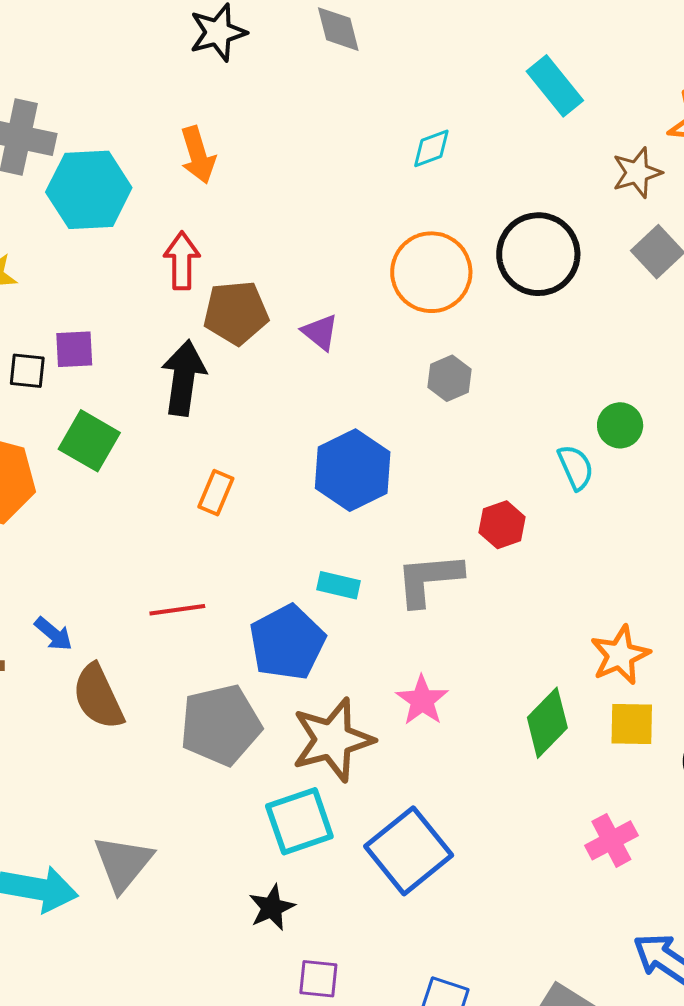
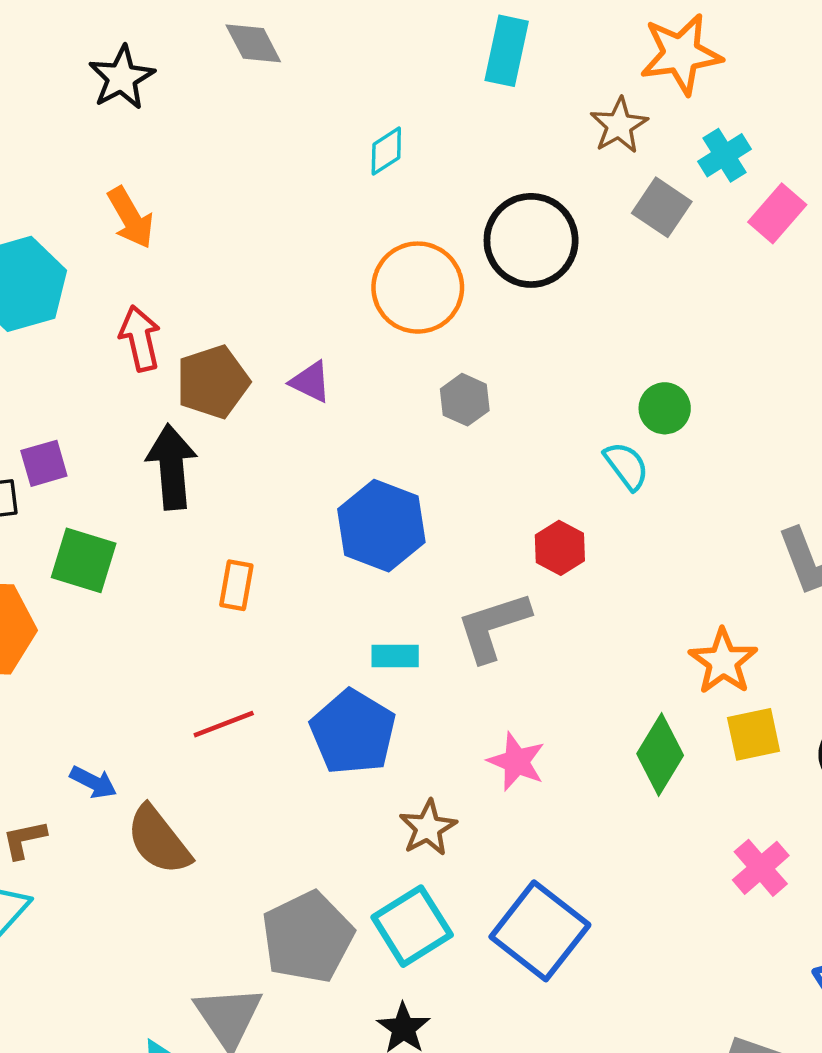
cyan rectangle: (555, 86) -> (507, 51), turned 64
gray pentagon: (221, 725) -> (307, 937), moved
brown star: (333, 740) -> (428, 828), size x0.6

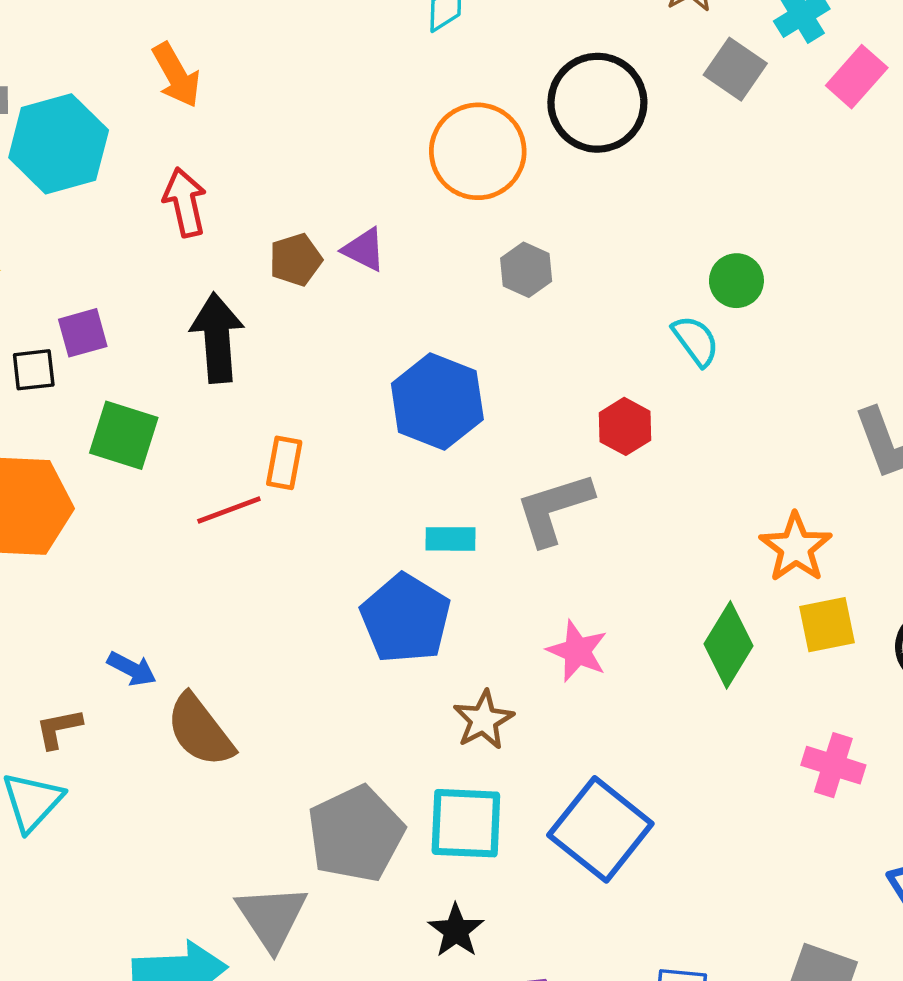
brown pentagon: (213, 382) -> (296, 260), moved, size x0.7
red line: (224, 724) -> (229, 510), moved
pink cross: (761, 868) -> (833, 765), turned -32
cyan square: (412, 926) -> (466, 823), turned 34

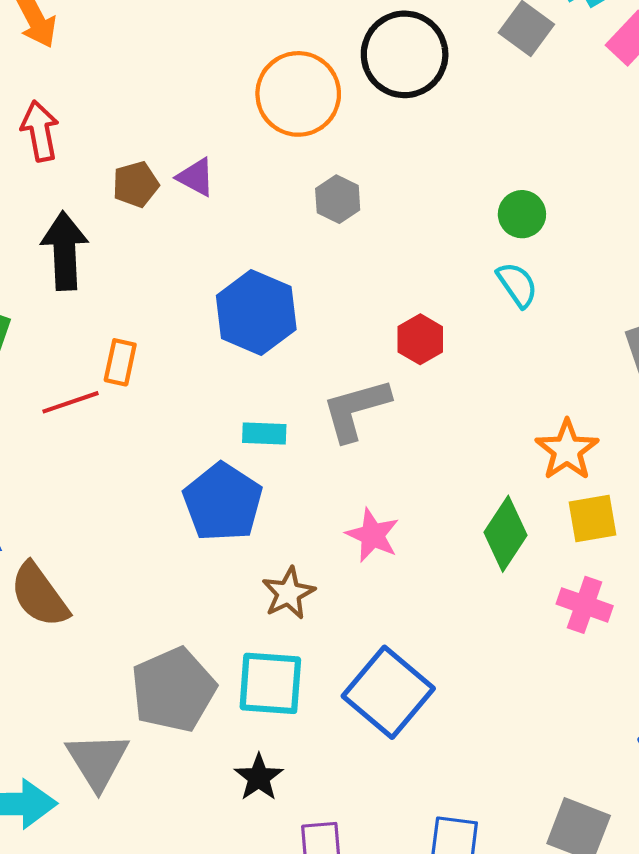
cyan semicircle: (696, 341) -> (517, 285), moved
pink cross: (833, 765) -> (585, 605), moved

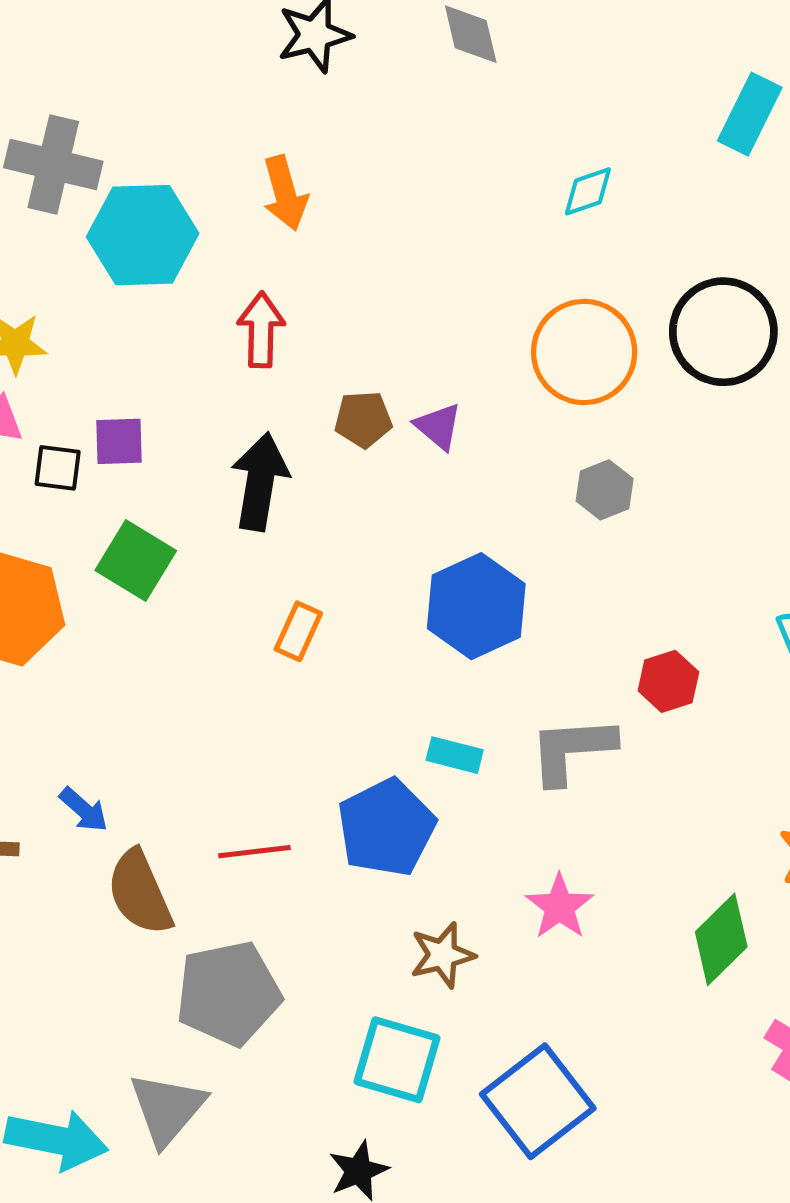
red line: (70, 402) -> (254, 852), moved
gray pentagon: (173, 690) -> (229, 993), moved

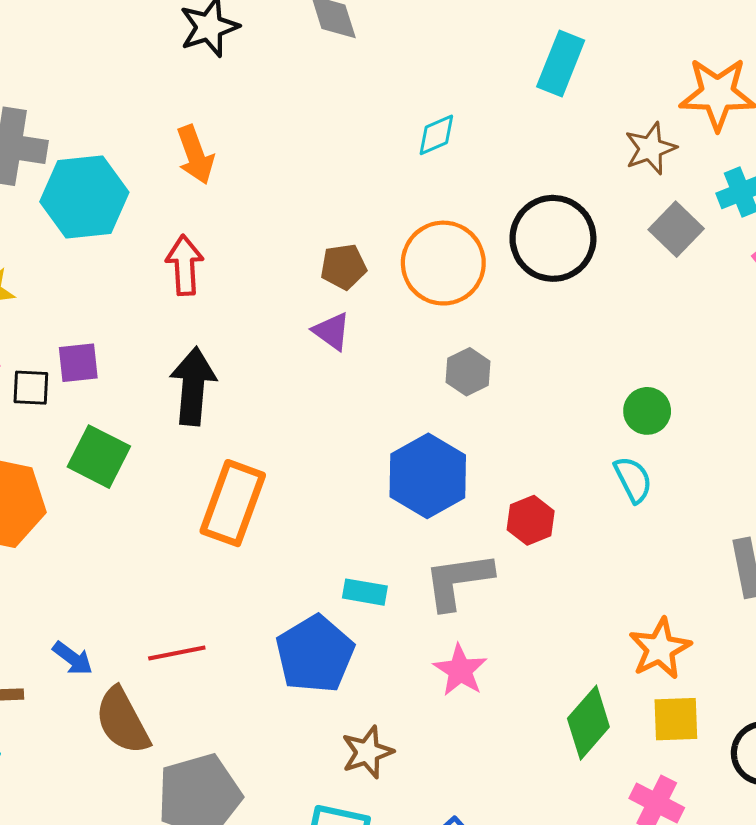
brown pentagon: (363, 419) -> (343, 267), moved
blue hexagon: (476, 606) -> (428, 476), moved
orange rectangle: (298, 631) -> (233, 503), size x1.8
red line: (254, 852) -> (177, 653), moved
pink star: (560, 907) -> (460, 670), moved

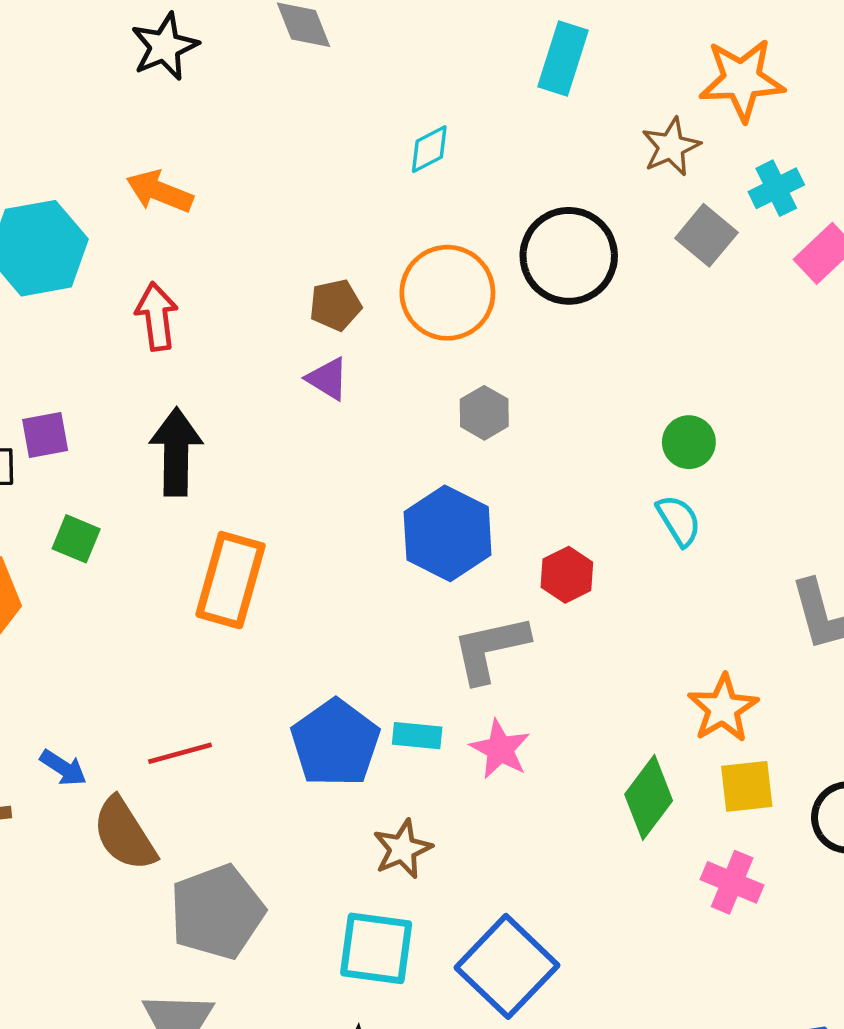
orange arrow: (195, 155) -> (160, 191), turned 136
green square: (99, 457) -> (76, 539), size x0.7
cyan rectangle: (365, 592) -> (417, 736), moved

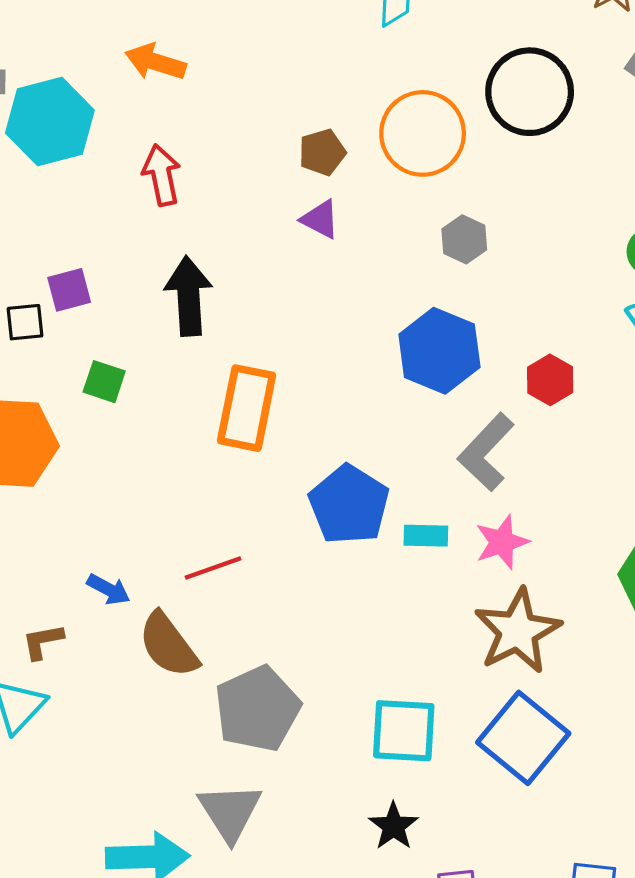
gray L-shape: (490, 649) -> (486, 452), turned -30
blue pentagon: (335, 743) -> (349, 505), moved
pink star: (500, 749) -> (502, 542), turned 30
brown star: (402, 849) -> (518, 631), moved, size x1.6

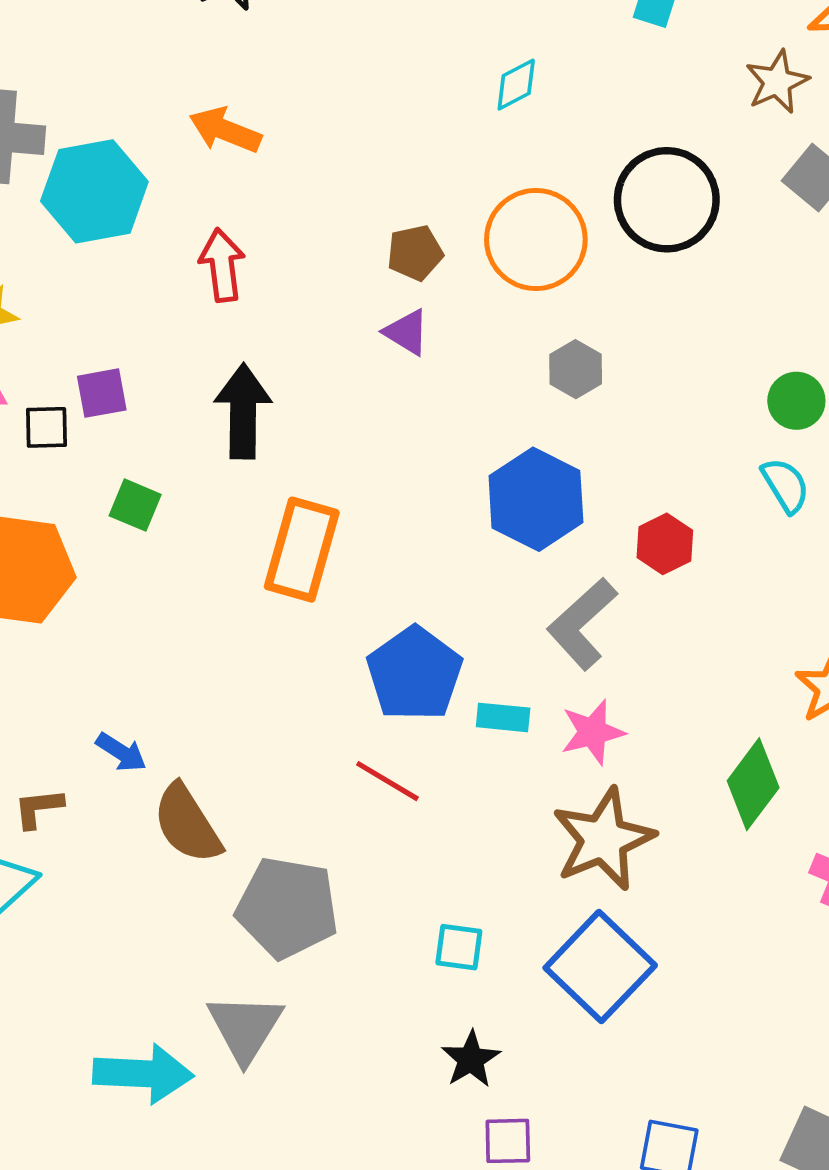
red line: (213, 568) -> (387, 781), moved, turned 46
gray pentagon: (257, 709) -> (287, 908), turned 30
cyan square: (404, 731) -> (459, 947), size x0.6
black star: (394, 826) -> (471, 1059), moved

